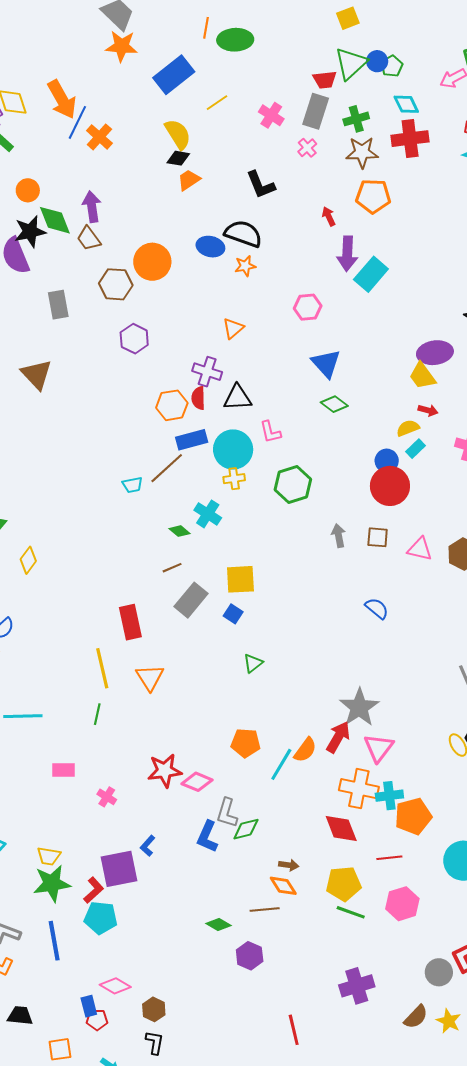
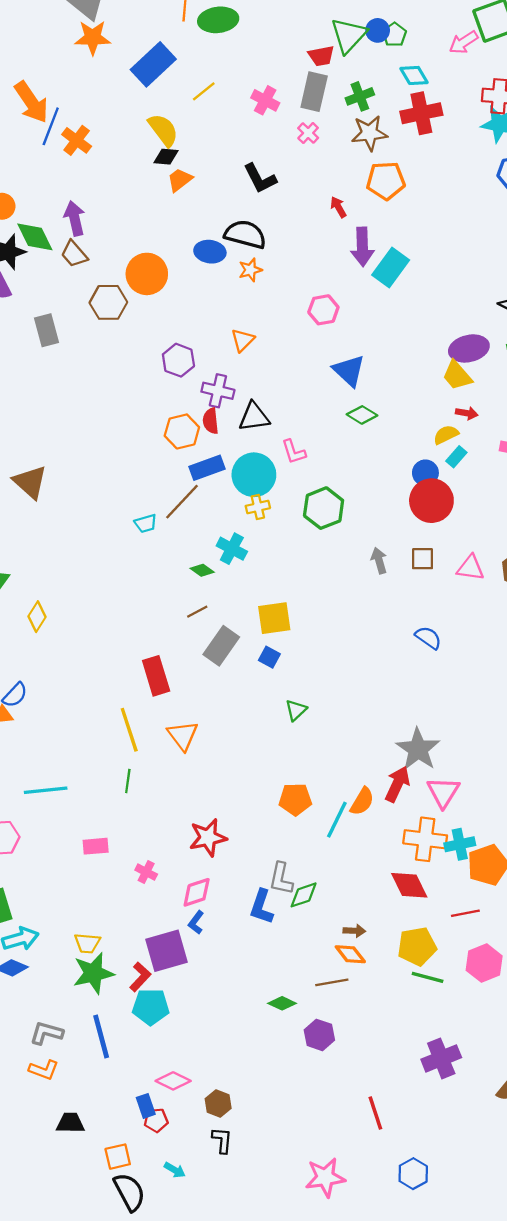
purple hexagon: (134, 339) -> (178, 360), moved
brown triangle: (37, 374) -> (30, 482), moved
pink diamond: (197, 782) -> (197, 892), moved, turned -36

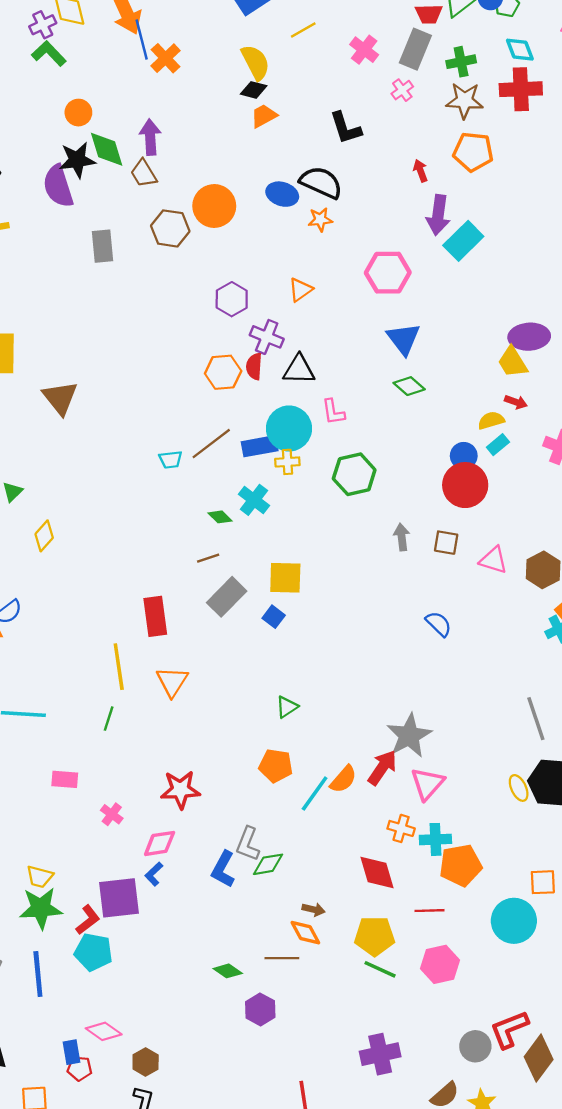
blue line: (51, 126) -> (142, 40), turned -45
pink hexagon: (323, 310) -> (388, 273), size x1.4
blue rectangle: (207, 468) -> (260, 446), moved
green triangle: (296, 710) -> (287, 707), moved
orange cross: (425, 839) -> (401, 828), size x0.6

